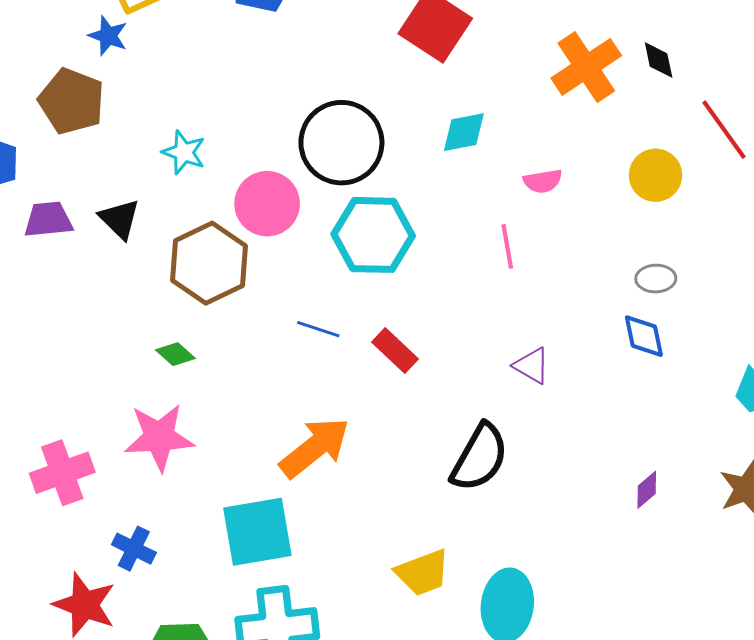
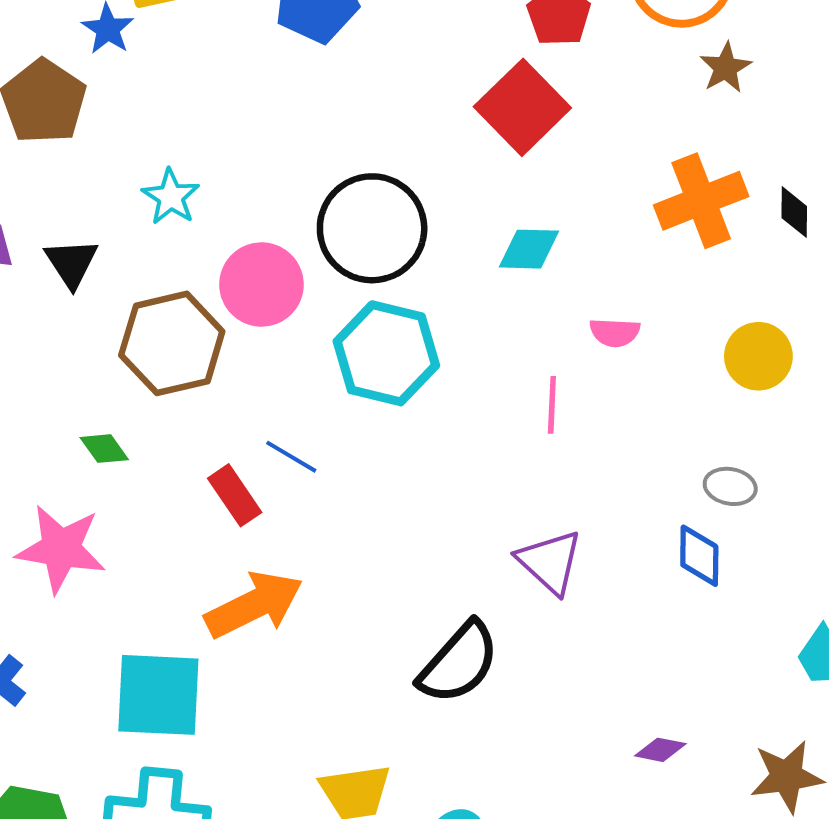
red rectangle: (395, 350) -> (235, 495), moved
purple triangle: (532, 366) -> (550, 562), size x1.4
purple diamond: (647, 490) -> (660, 750), turned 39

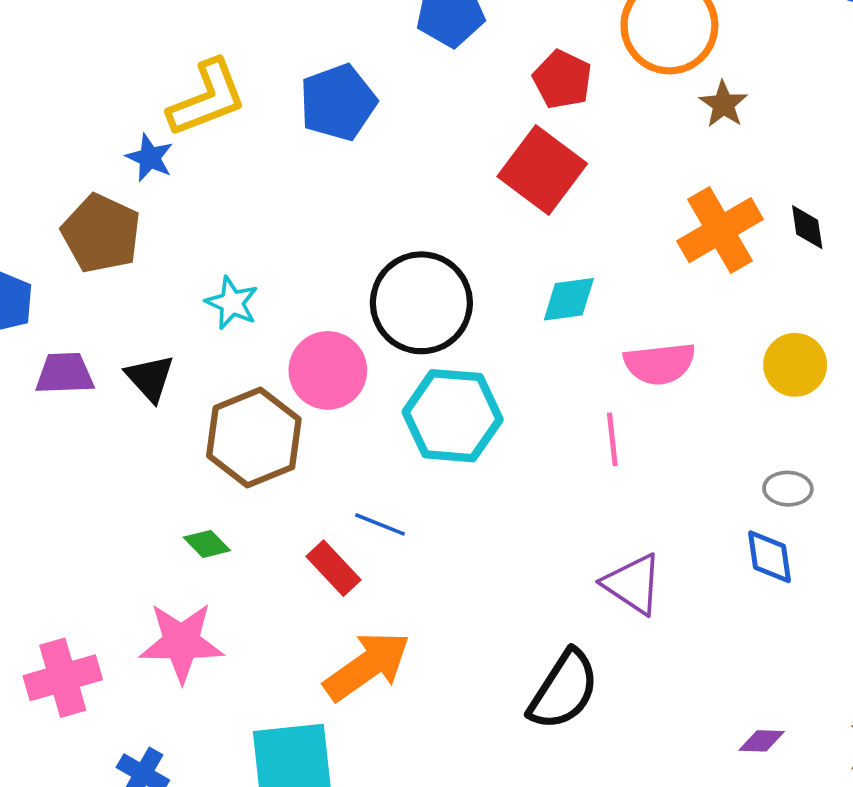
pink semicircle: (615, 332) -> (660, 364), size x1.5

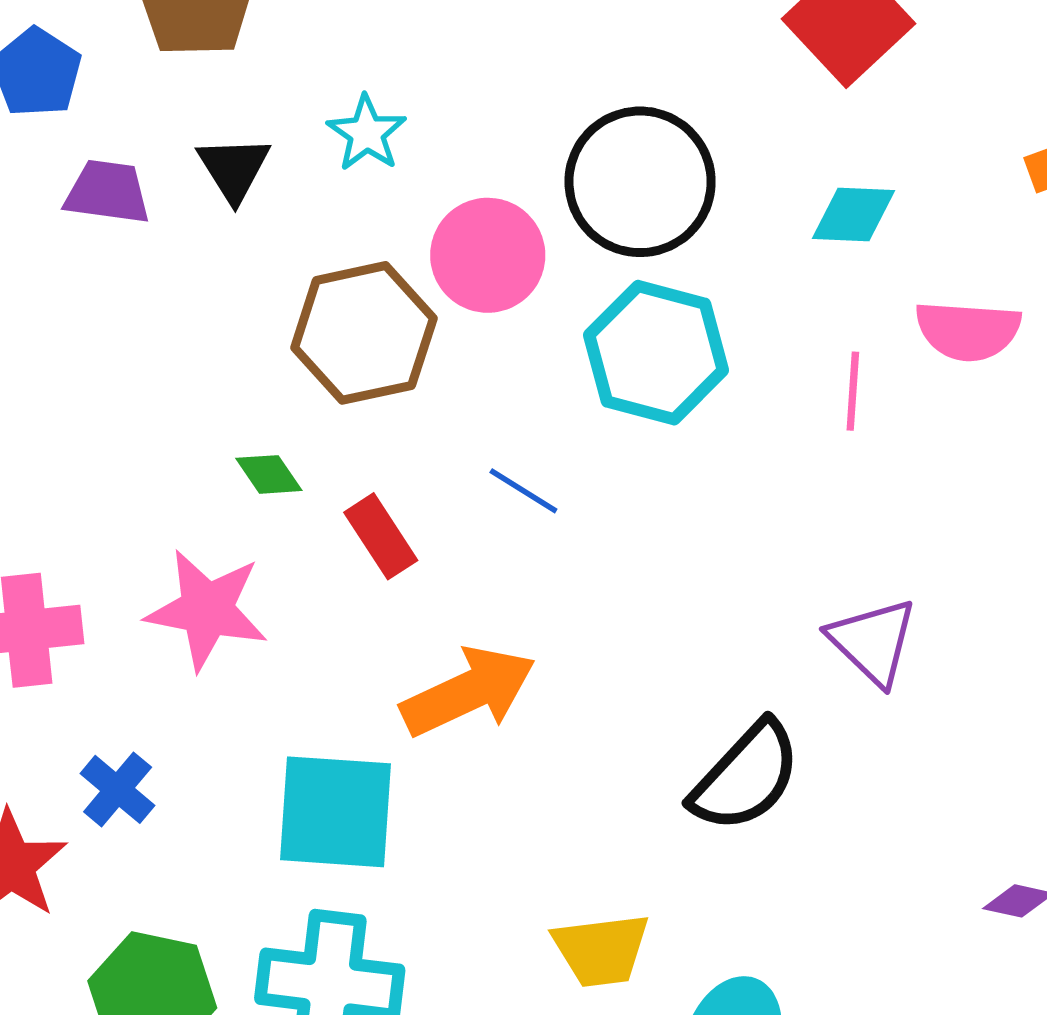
black triangle: (150, 378) -> (234, 169), moved
pink line: (612, 439) -> (853, 391), moved
red rectangle: (334, 568) -> (381, 536), moved

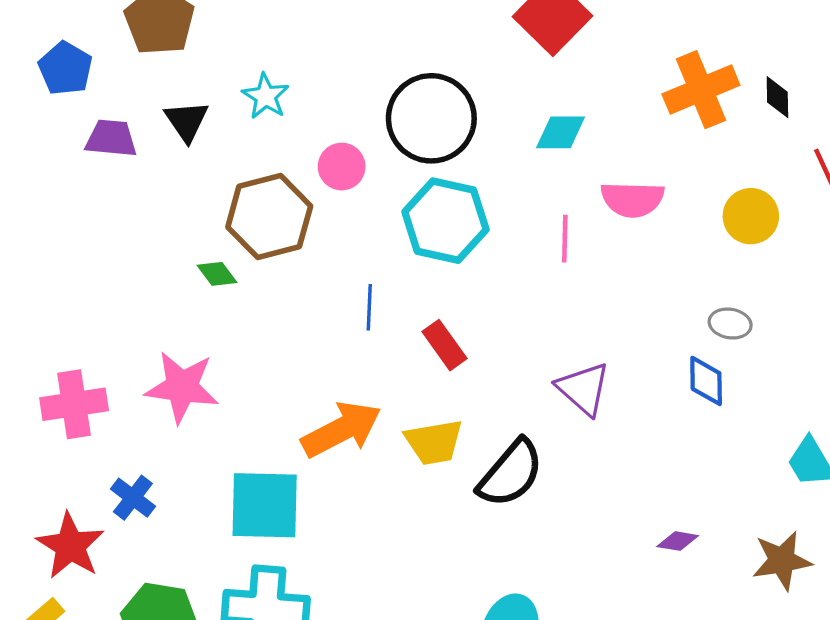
pink circle: (488, 255) -> (342, 167), size x0.7
green diamond: (269, 474) -> (217, 274), moved
blue line: (523, 491) -> (369, 307), turned 63
red rectangle: (381, 536) -> (445, 345), moved
yellow trapezoid: (601, 950) -> (434, 442), moved

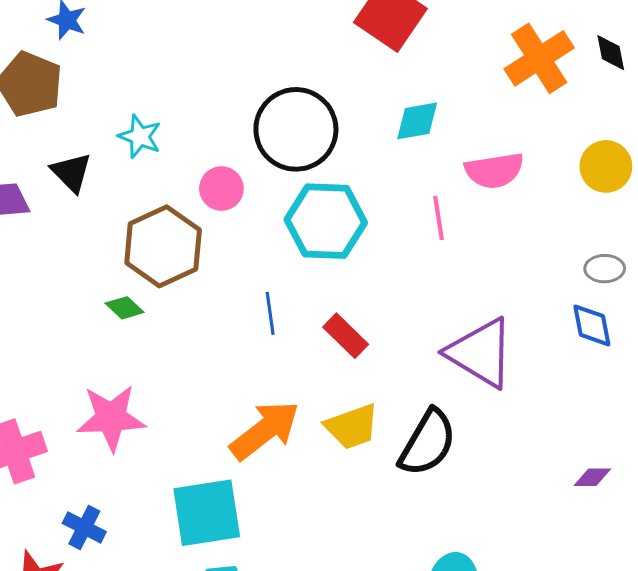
purple triangle: (583, 389) -> (481, 353), size x1.4

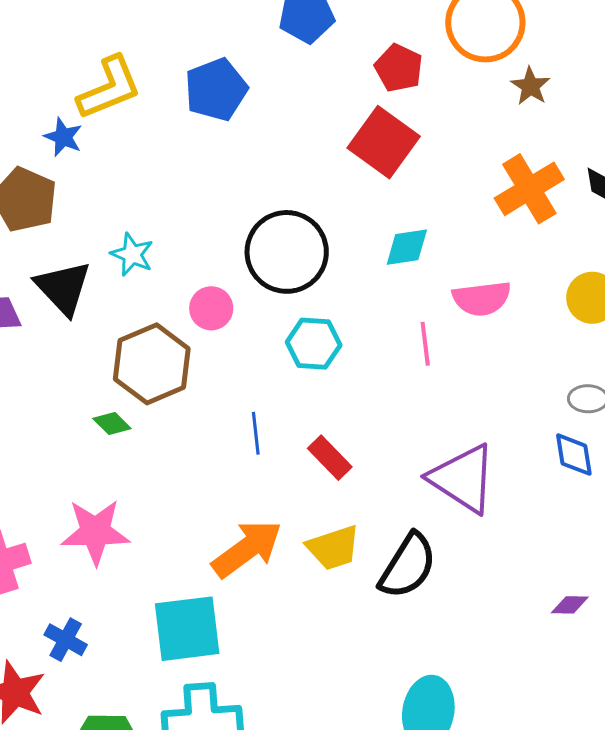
black triangle: (71, 172) -> (63, 288), size x1.4
cyan hexagon: (326, 221) -> (314, 344), size x0.7

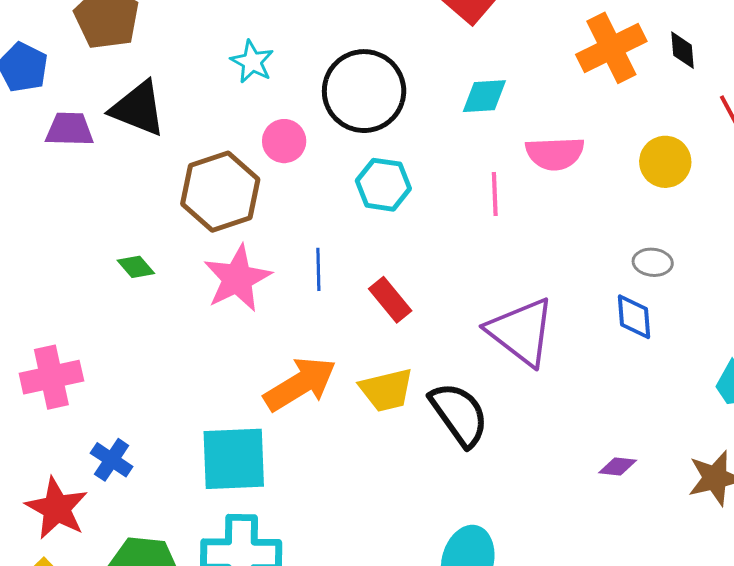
cyan star: (132, 254) -> (252, 62), moved
black triangle: (63, 288) -> (138, 109), turned -30
green diamond: (112, 424) -> (136, 267), moved
pink star: (95, 532) -> (237, 278), moved, turned -30
black semicircle: (408, 566) -> (459, 414), turned -72

